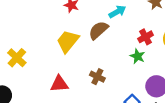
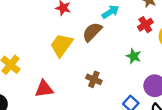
red cross: (145, 37) -> (145, 25), moved
red triangle: (59, 84) -> (44, 89), moved

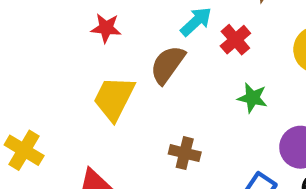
red cross: (145, 25) -> (235, 40), moved

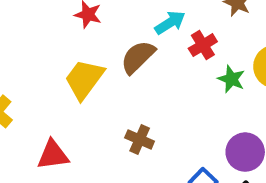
green star: (252, 98) -> (231, 79), moved

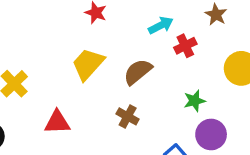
brown semicircle: (138, 57) -> (138, 72), moved
green star: (231, 79) -> (195, 101), moved, turned 30

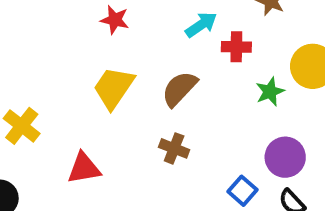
red cross: (185, 46) -> (236, 47), turned 35
green star: (195, 101) -> (270, 92), moved

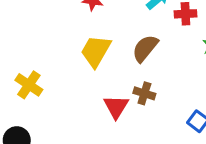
red triangle: (84, 168) -> (116, 107), moved, turned -44

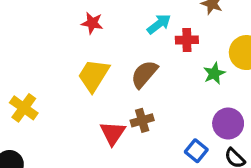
brown cross: (144, 93) -> (142, 120), turned -35

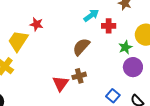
red star: (92, 23) -> (36, 24), moved
yellow trapezoid: (93, 75) -> (18, 41), moved
purple circle: (228, 124) -> (133, 67), moved

